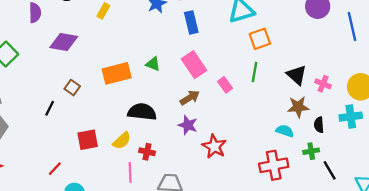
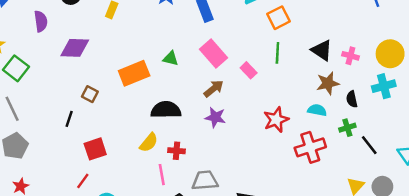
red square: (88, 140) -> (95, 149), moved
red star: (214, 146) -> (276, 120), moved, turned 30

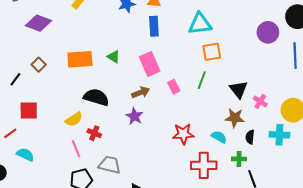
pink line: (162, 175) -> (76, 149), turned -30

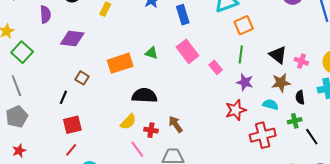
brown arrow: (141, 92) -> (176, 124), moved, turned -90
red square: (29, 111) -> (72, 125), moved
purple star: (134, 116) -> (245, 82), moved

